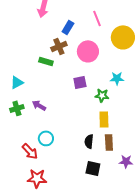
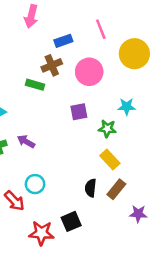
blue rectangle: (68, 27) -> (63, 41), turned 40
yellow rectangle: (104, 119) -> (110, 160), turned -42
brown rectangle: (109, 142) -> (116, 189), turned 42
black square: (93, 168) -> (71, 221), moved, turned -35
red star: (37, 178) -> (41, 233), moved

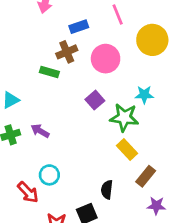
purple square: (79, 112) -> (95, 100), turned -30
green star: (107, 129) -> (124, 117), size x1.5
black semicircle: (90, 188) -> (107, 190), moved
brown rectangle: (116, 189) -> (146, 176), moved

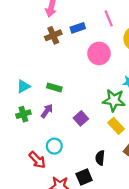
brown cross: (67, 52) -> (53, 35), moved
green rectangle: (49, 72) -> (54, 88), moved
purple square: (95, 100) -> (81, 118), moved
purple arrow: (40, 131) -> (47, 111), turned 96

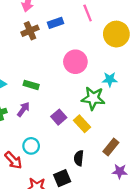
pink circle: (99, 53) -> (75, 62), moved
yellow rectangle: (116, 126) -> (82, 124), moved

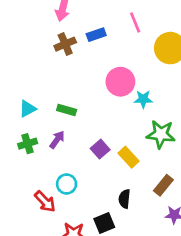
cyan star: (110, 79) -> (143, 99), moved
green star: (93, 98) -> (161, 134), moved

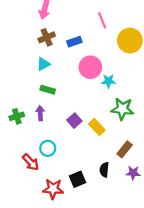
blue rectangle: (96, 35) -> (74, 42), moved
cyan triangle: (28, 109) -> (43, 64), moved
purple arrow: (57, 140) -> (40, 113), turned -40
black semicircle: (124, 199) -> (104, 170), moved

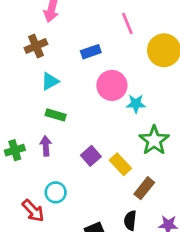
brown cross: (47, 37) -> (36, 46), moved
green star: (122, 109) -> (154, 140), turned 30
brown rectangle: (125, 149) -> (144, 188), moved

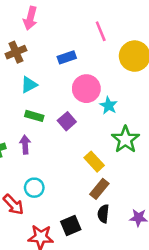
cyan star: (136, 104) -> (108, 106), turned 30
purple square: (91, 156) -> (67, 121), moved
brown rectangle: (144, 188) -> (99, 189), moved

